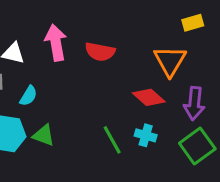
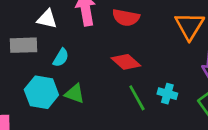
red diamond: (149, 97) -> (126, 62), moved

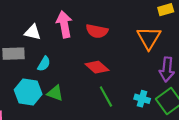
cyan cross: (167, 94) -> (142, 99), moved

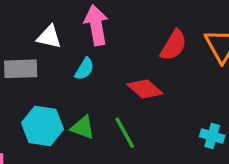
red semicircle: (97, 31) -> (174, 45), moved, turned -70
cyan semicircle: (44, 64) -> (84, 69), moved
green line: (106, 96) -> (125, 133), moved

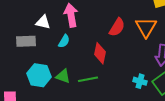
red diamond: (145, 89) -> (100, 53), turned 60
green line: (125, 133) -> (88, 79), turned -72

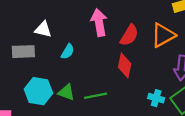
pink arrow: (71, 15) -> (99, 22), moved
orange triangle: (146, 27) -> (163, 35), turned 30
red diamond: (100, 53) -> (125, 65), moved

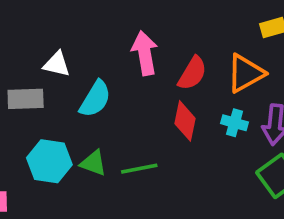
cyan semicircle: (68, 52) -> (95, 99), size x1.5
cyan cross: (156, 98) -> (234, 123), moved

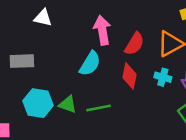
white triangle: (57, 64) -> (43, 18), moved
cyan semicircle: (95, 99) -> (90, 64), moved

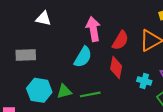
cyan cross: (163, 77) -> (144, 81), moved
green triangle: (68, 104) -> (64, 91), turned -35

